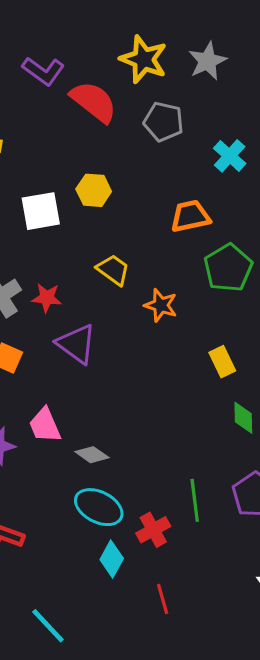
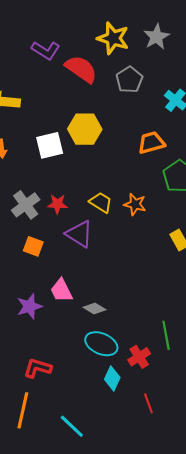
gray pentagon: (164, 122) -> (129, 80), turned 30
yellow hexagon: (94, 190) -> (85, 129), size x1.4
yellow trapezoid: (113, 270) -> (101, 202), moved

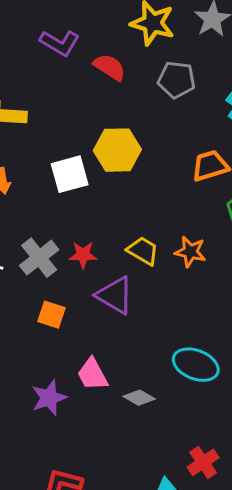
red semicircle: (81, 69) -> (110, 67), size x0.7
gray pentagon: (129, 80) -> (177, 80), turned -30
cyan ellipse: (101, 344) -> (196, 365), moved

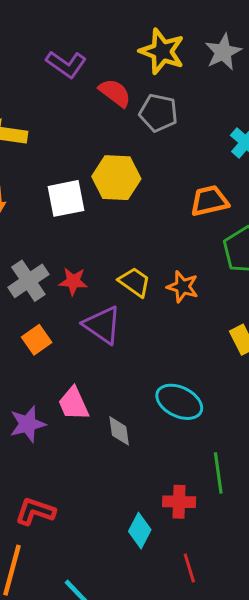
gray pentagon: (177, 80) -> (158, 113), moved
orange square: (52, 315) -> (37, 340), turned 32
gray diamond: (139, 398) -> (119, 431), turned 48
red cross: (203, 462) -> (179, 502), turned 32

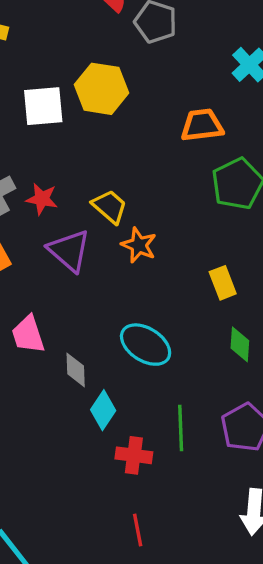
orange star: (183, 287) -> (139, 245), moved
cyan diamond: (140, 531) -> (103, 410), moved

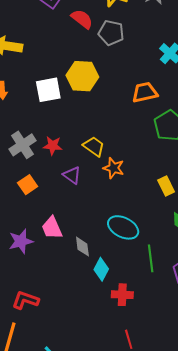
purple triangle: (69, 251) -> (72, 175), size x0.7
green line: (181, 428) -> (151, 258), moved

